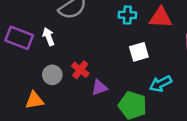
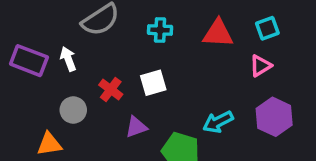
cyan cross: (127, 15) -> (160, 30), moved
white square: (139, 52) -> (153, 83), moved
red cross: (80, 70) -> (111, 90), moved

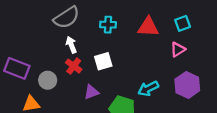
white arrow: (68, 59) -> (71, 45), moved
purple rectangle: (29, 61) -> (17, 68), moved

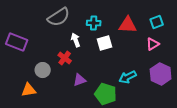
white arrow: (71, 45) -> (76, 40), moved
white square: (103, 61) -> (105, 43), moved
purple rectangle: (17, 68) -> (17, 42), moved

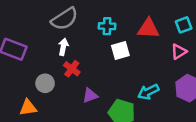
white arrow: (76, 40) -> (63, 47), moved, turned 32

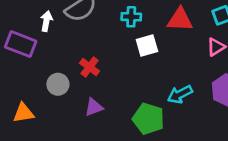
white arrow: (63, 47) -> (46, 21), moved
purple triangle: (90, 95) -> (94, 107), moved
orange triangle: (28, 108) -> (23, 113), moved

